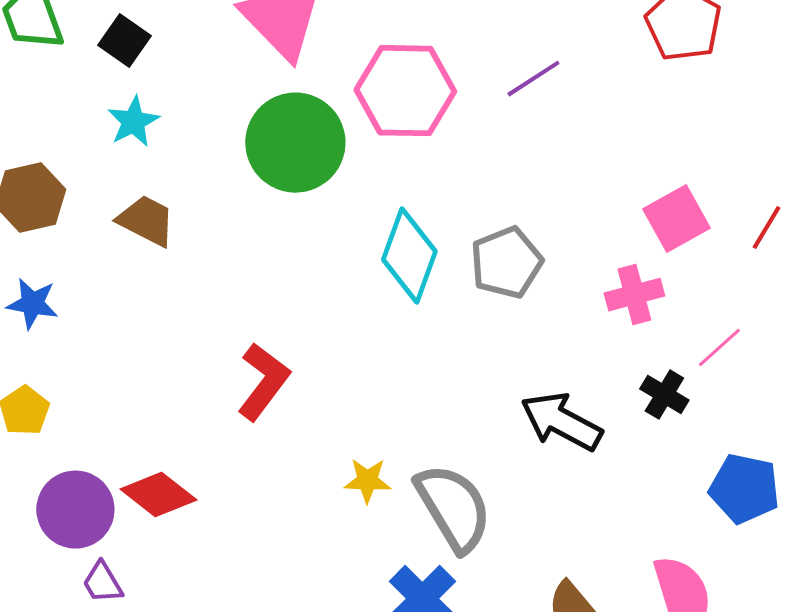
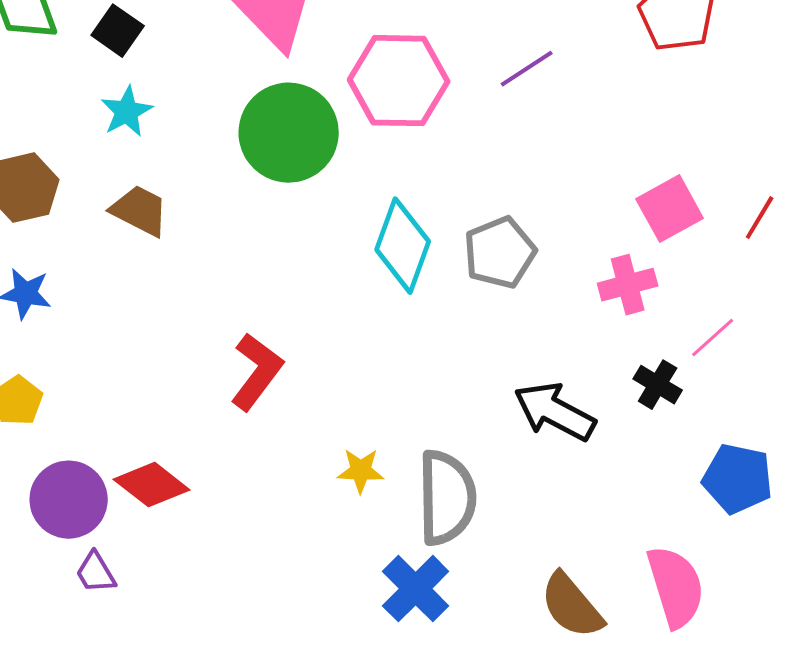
gray semicircle: (453, 508) -> (447, 498), turned 30

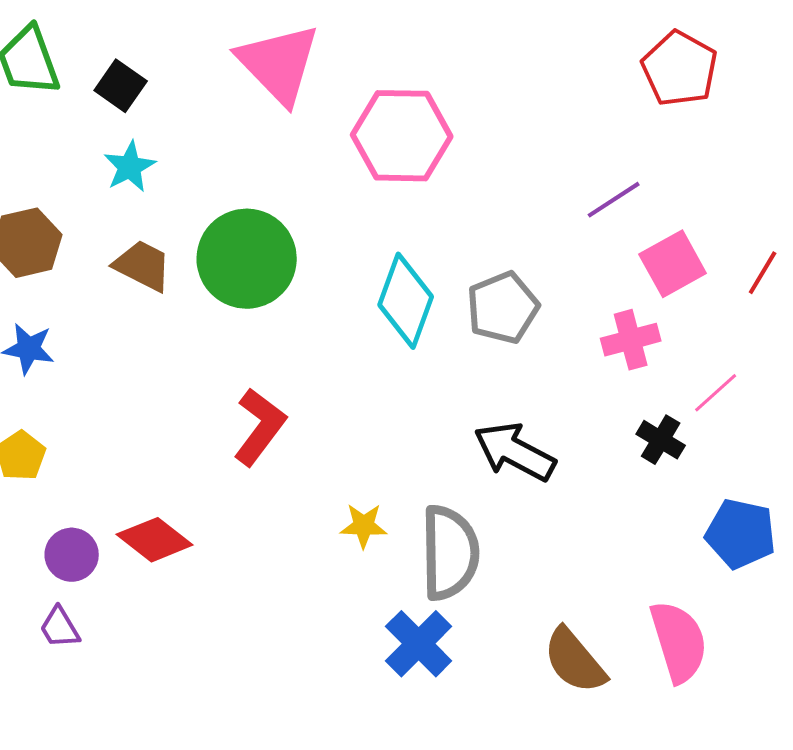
purple line: (527, 69) -> (614, 200), moved
green circle: (289, 133) -> (247, 259), moved
black arrow: (555, 412) -> (515, 452), moved
purple circle: (69, 500) -> (72, 555), size x0.7
purple trapezoid: (96, 573) -> (60, 628), moved

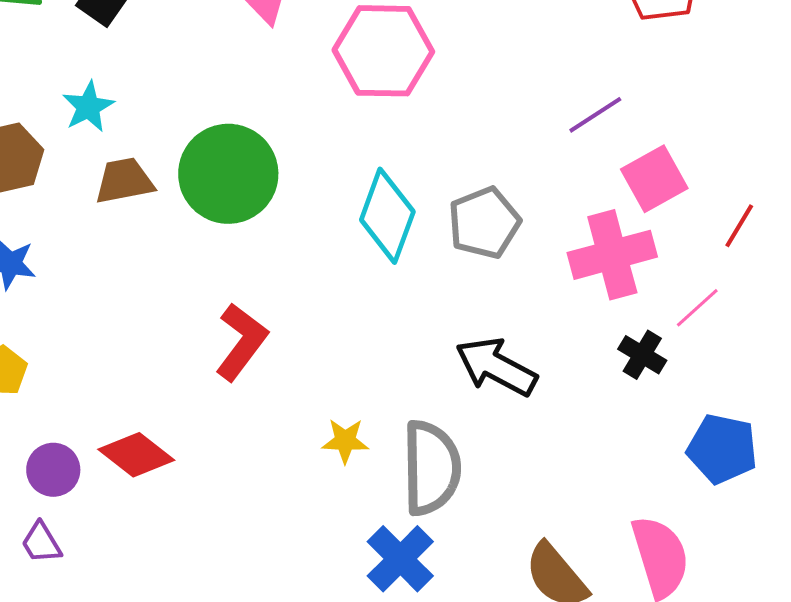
cyan star: (130, 167) -> (88, 107), moved
brown trapezoid: (143, 266) -> (124, 181), turned -38
red line: (763, 273) -> (739, 226), moved
pink cross: (631, 340) -> (612, 255), size x1.5

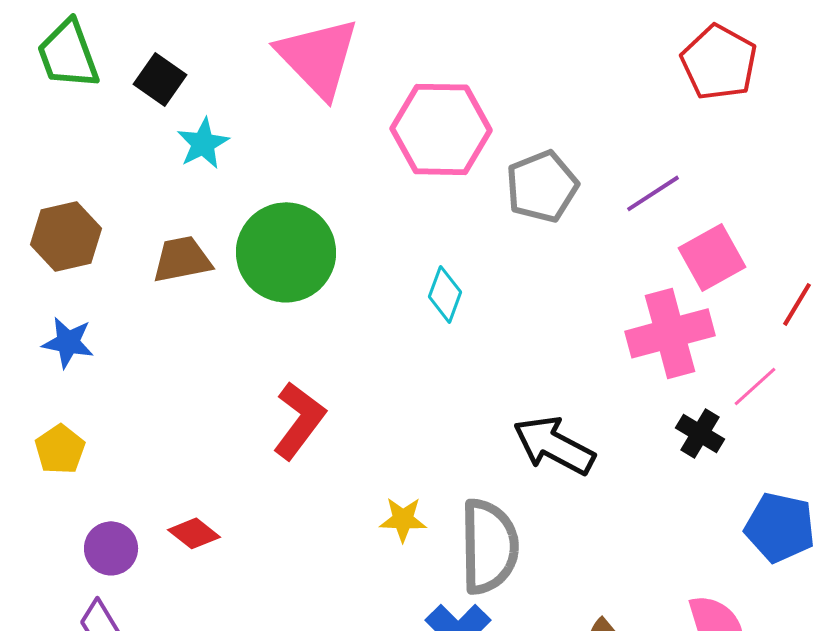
cyan star: (88, 107) -> (203, 143), moved
cyan diamond: (387, 216) -> (445, 294), size x0.6
gray pentagon: (484, 223) -> (542, 186), moved
red diamond: (136, 455) -> (194, 533), size x0.7

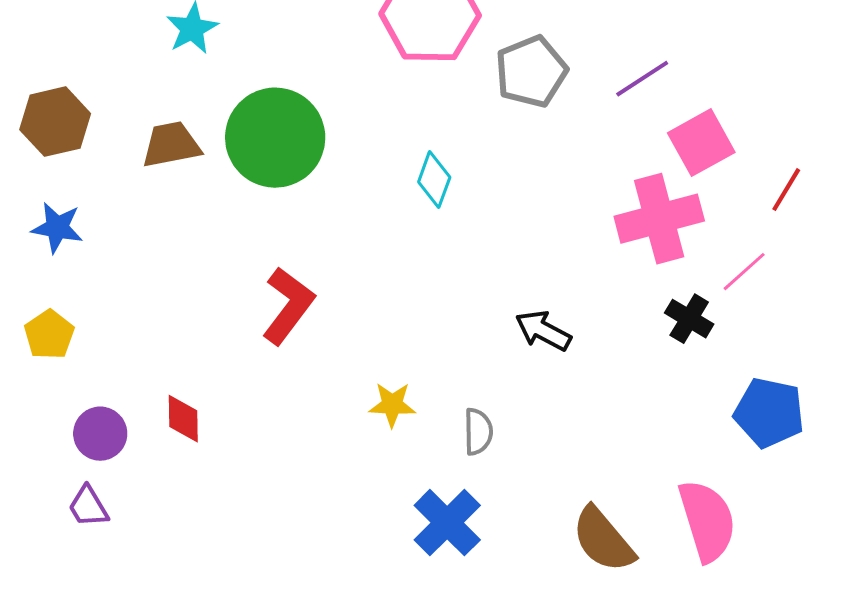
black arrow: (554, 445) -> (543, 331), size x0.7
red diamond: (194, 533) -> (183, 419), turned 51
gray semicircle: (489, 546) -> (478, 432), size x0.5

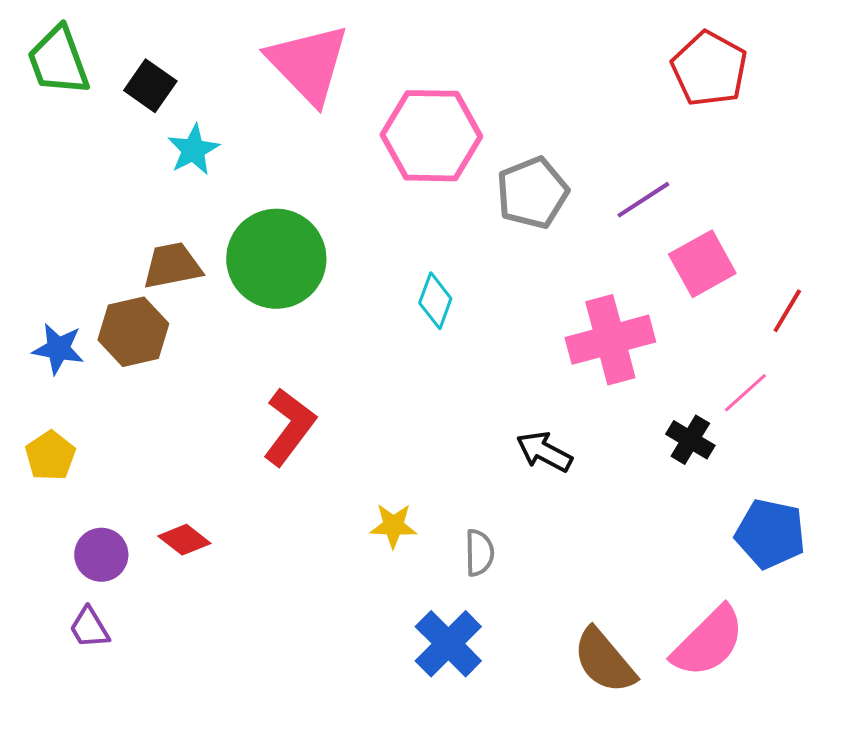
brown hexagon: (55, 122) -> (133, 332), moved
pink cross: (659, 219) -> (610, 340), moved
red diamond: (183, 419) -> (184, 540), turned -51
pink semicircle: (707, 521) -> (708, 642), turned 62

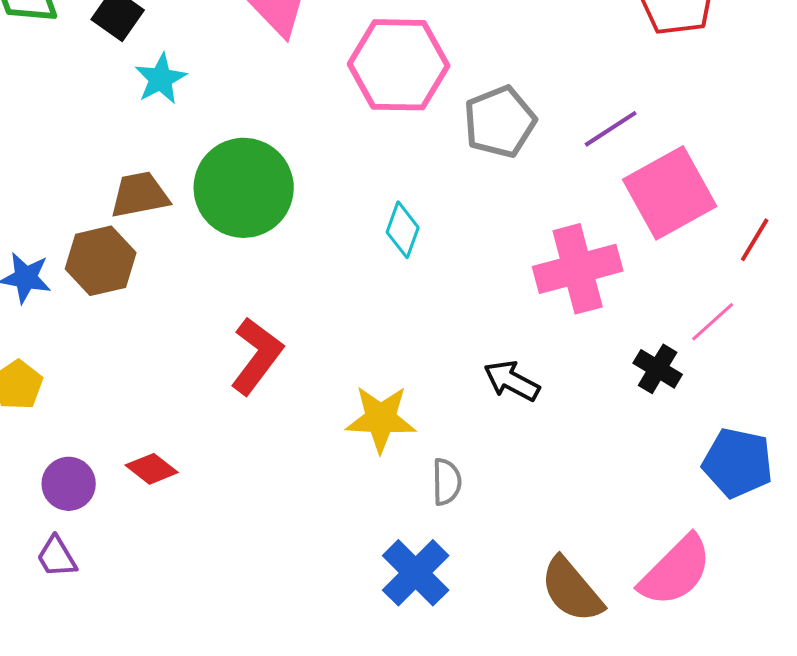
pink square: (702, 264) -> (670, 193), size x1.4
yellow star: (393, 526) -> (381, 419), moved, size x1.5

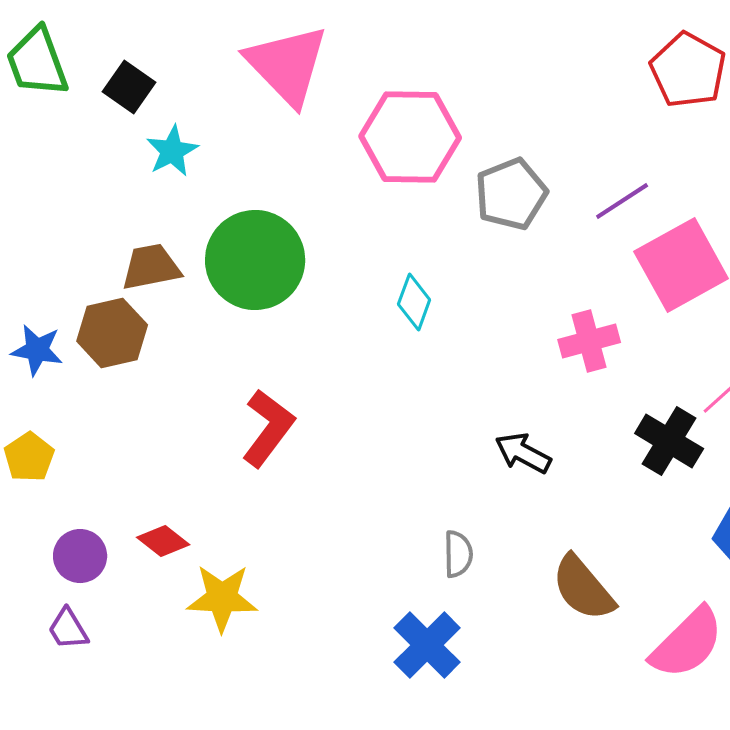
pink cross: (578, 269) -> (589, 341), size x0.7
black cross: (658, 369) -> (669, 441), size x1.4
yellow star: (381, 419) -> (222, 598), moved
brown semicircle: (572, 590) -> (583, 588), moved

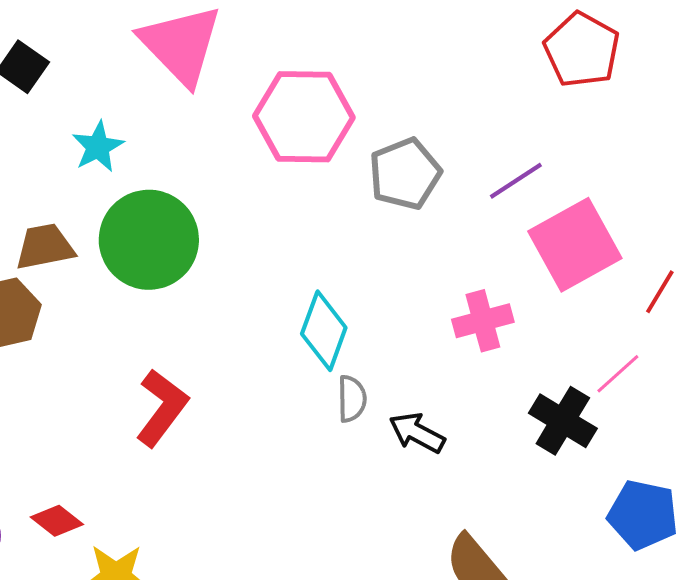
cyan star: (172, 151) -> (98, 147), moved
cyan diamond: (414, 302) -> (324, 331), moved, size x1.4
gray semicircle: (458, 554) -> (352, 399), moved

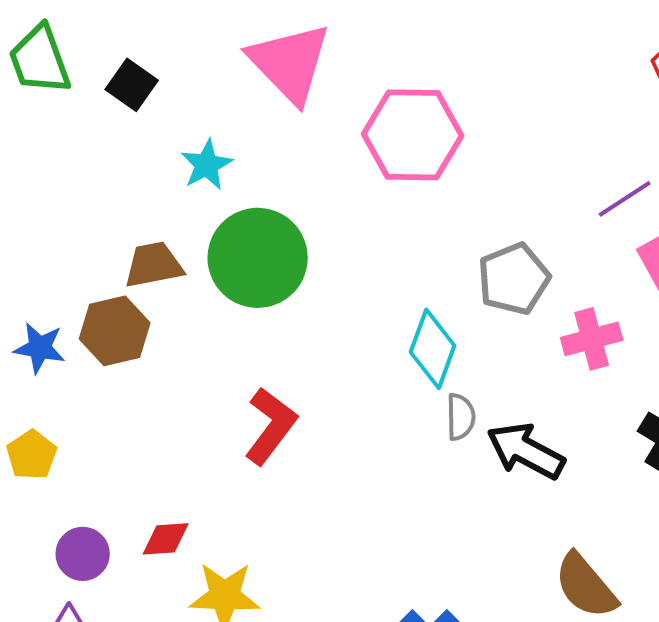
gray pentagon: (405, 174) -> (514, 279), moved
black arrow: (417, 433) -> (526, 451), size x1.4
red diamond: (57, 521) -> (166, 539), turned -42

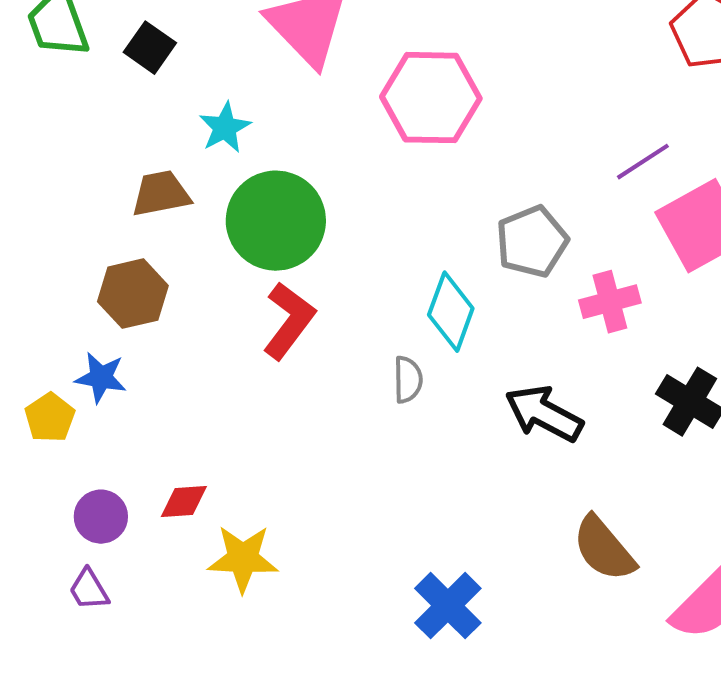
brown trapezoid: (154, 265) -> (161, 194), moved
blue star: (40, 348) -> (101, 378), moved
gray semicircle: (461, 417) -> (408, 380), moved
red L-shape: (271, 426) -> (289, 321), moved

